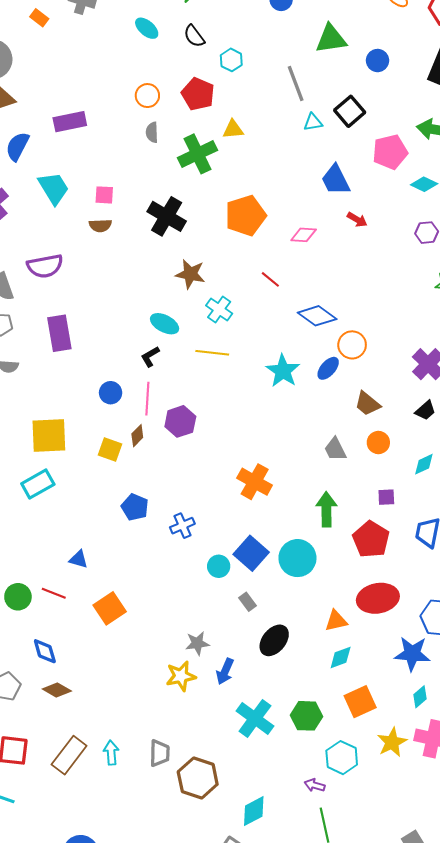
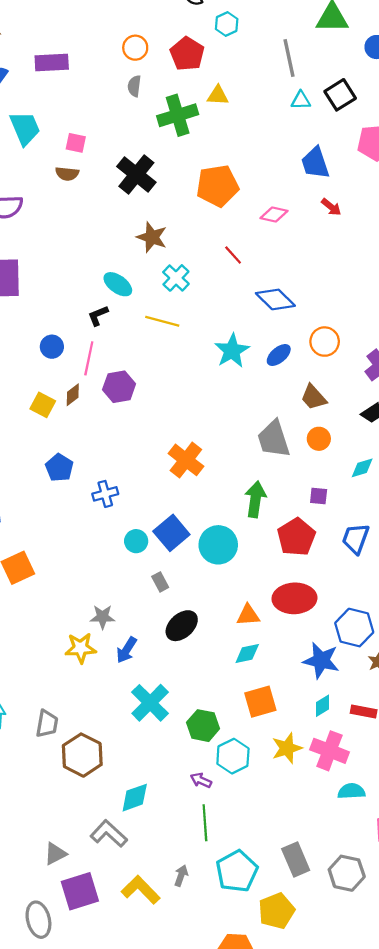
orange circle: (352, 345) -> (325, 342), moved
gray trapezoid: (335, 449) -> (274, 439), size x1.5
green hexagon: (307, 716) -> (203, 726), moved

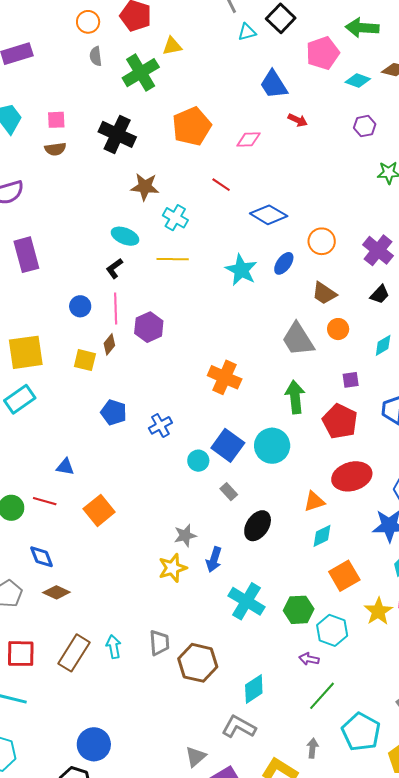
green line: (205, 823) -> (322, 696), turned 60

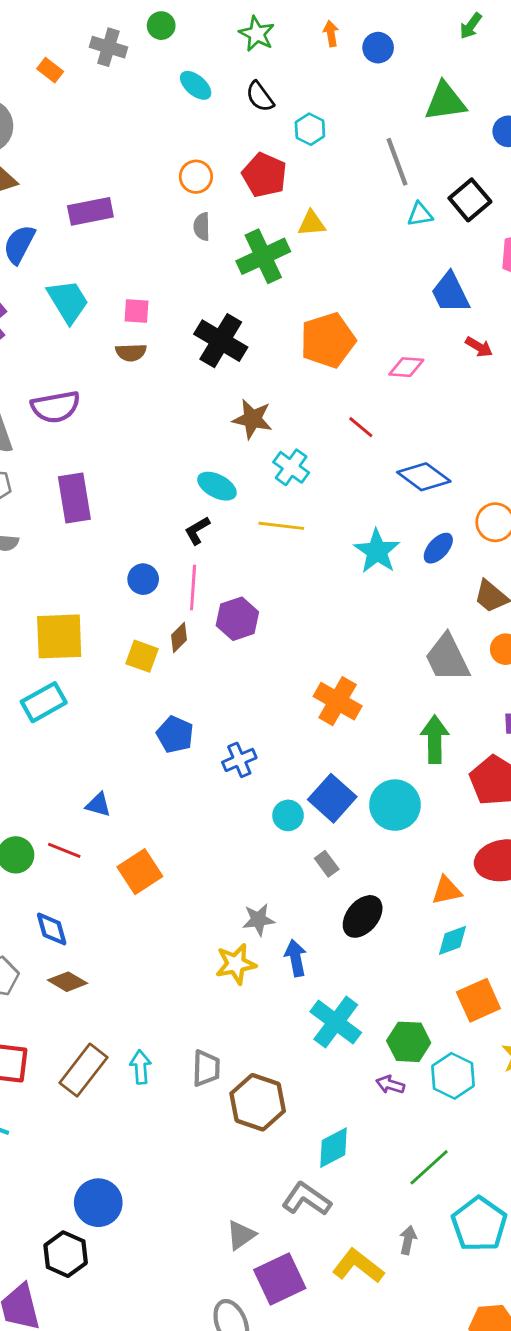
blue arrow: (214, 560) -> (296, 958), turned 145
purple arrow: (309, 659) -> (390, 1085), moved

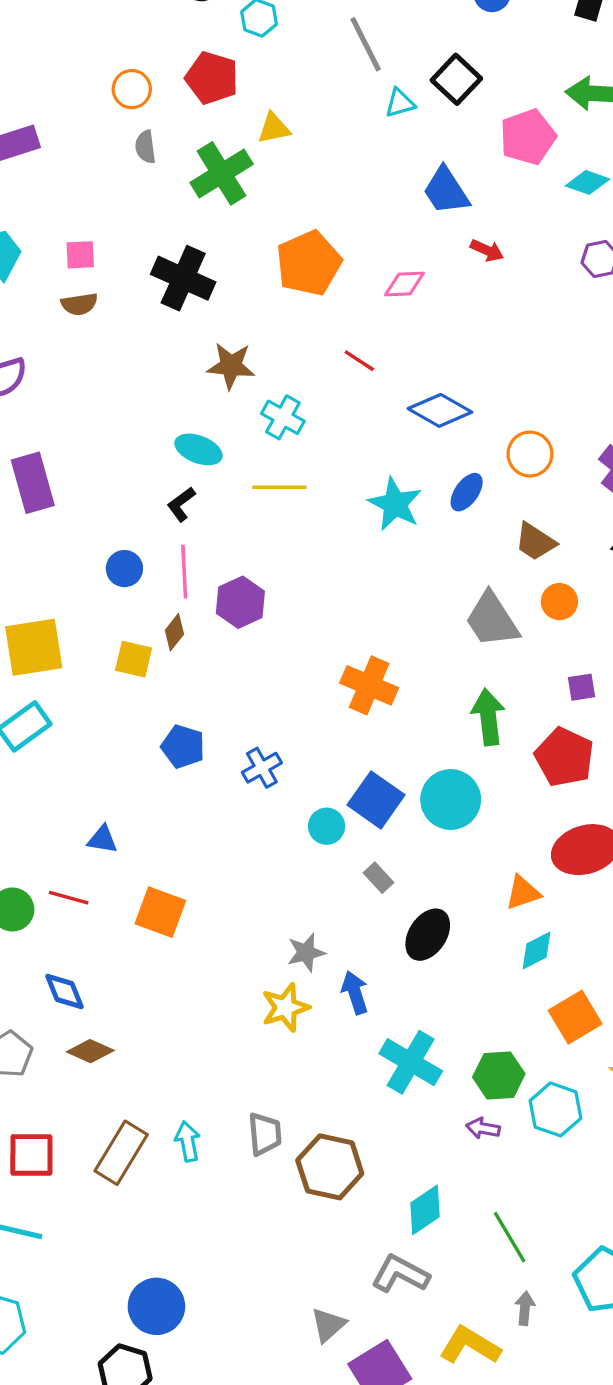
orange square: (140, 872) -> (160, 912), turned -30
green line: (429, 1167) -> (510, 1237), moved, turned -72

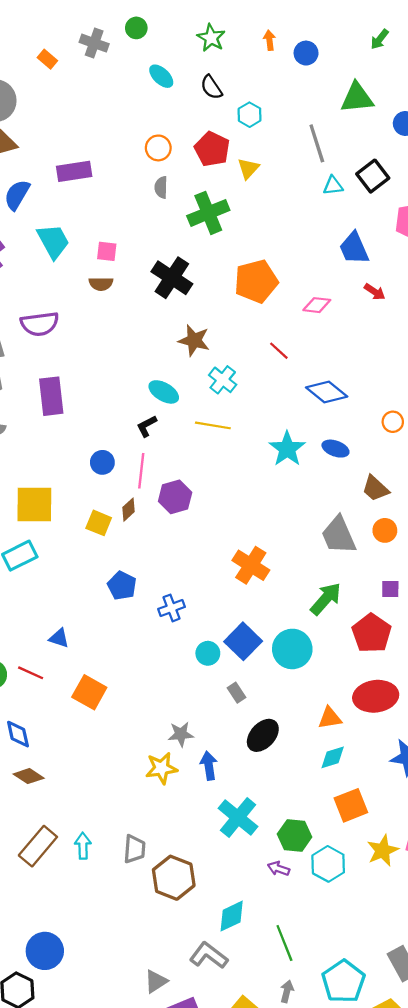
yellow triangle: (274, 128) -> (248, 169), moved, turned -45
orange circle: (530, 454) -> (393, 422), moved, size x0.7
blue ellipse: (467, 492) -> (335, 449), turned 65
green arrow: (488, 717) -> (326, 599), turned 39

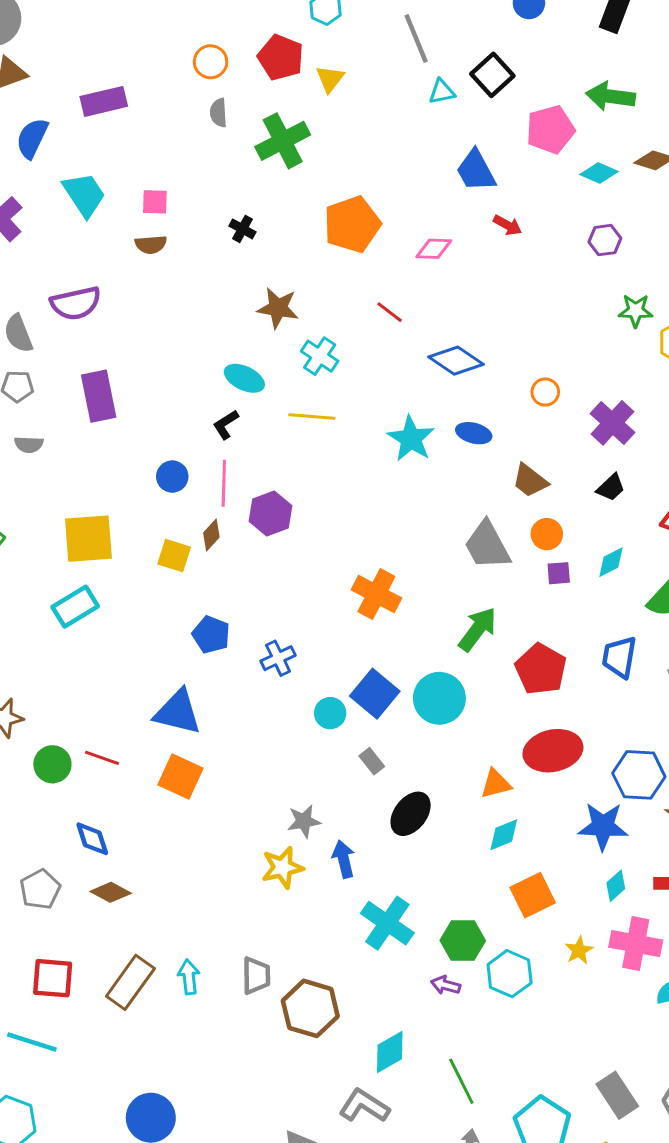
black cross: (172, 278) -> (242, 229), size x0.5
purple square: (390, 589) -> (559, 573), moved
blue triangle: (59, 638) -> (178, 712), moved, size x1.8
yellow star: (383, 850) -> (579, 950), size x0.7

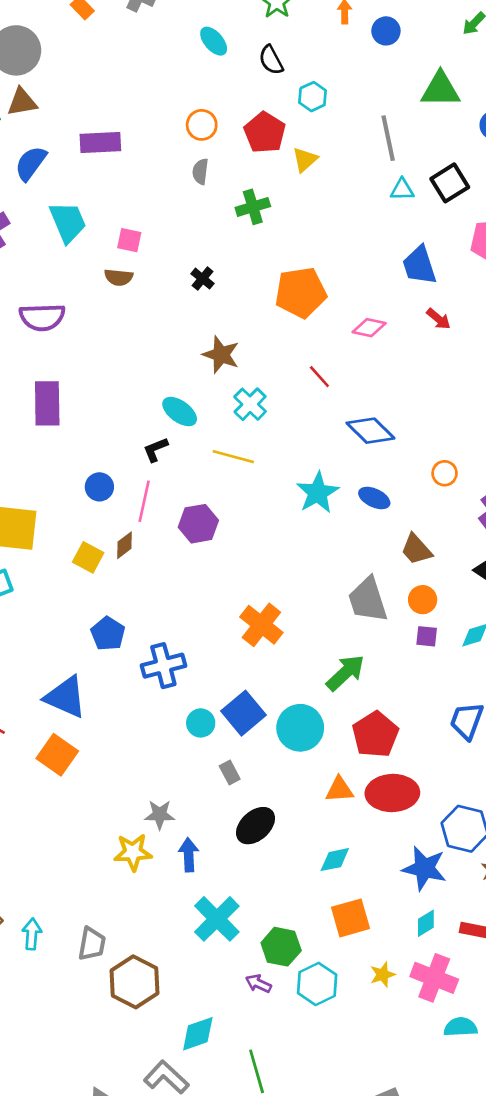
green cross: (283, 141) -> (253, 207), size x0.7
purple hexagon: (271, 513) -> (198, 524), moved
blue cross: (278, 658) -> (163, 666), size x1.4
red pentagon: (541, 669) -> (375, 734), moved
orange triangle: (496, 784) -> (339, 789), moved

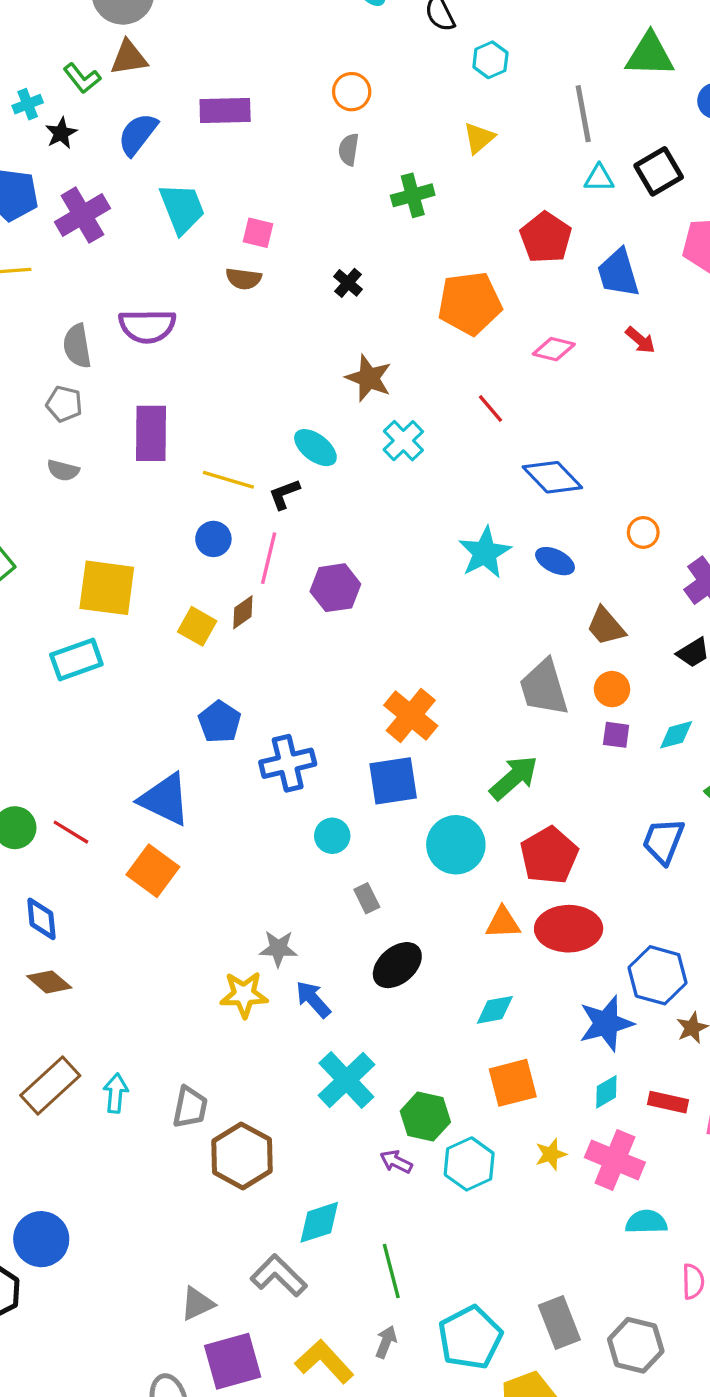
red pentagon: (265, 133) -> (546, 238), moved
yellow line: (233, 457) -> (228, 480), moved
blue square: (244, 713) -> (393, 781), moved, turned 30
blue arrow: (189, 855) -> (313, 999), turned -40
blue star: (424, 868) -> (606, 1023), turned -30

